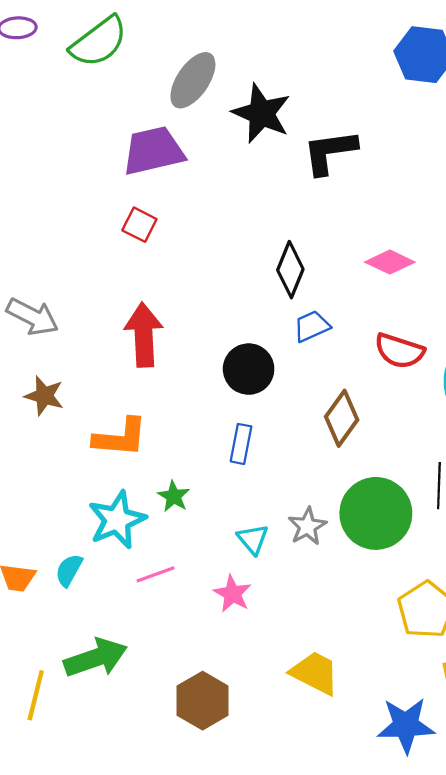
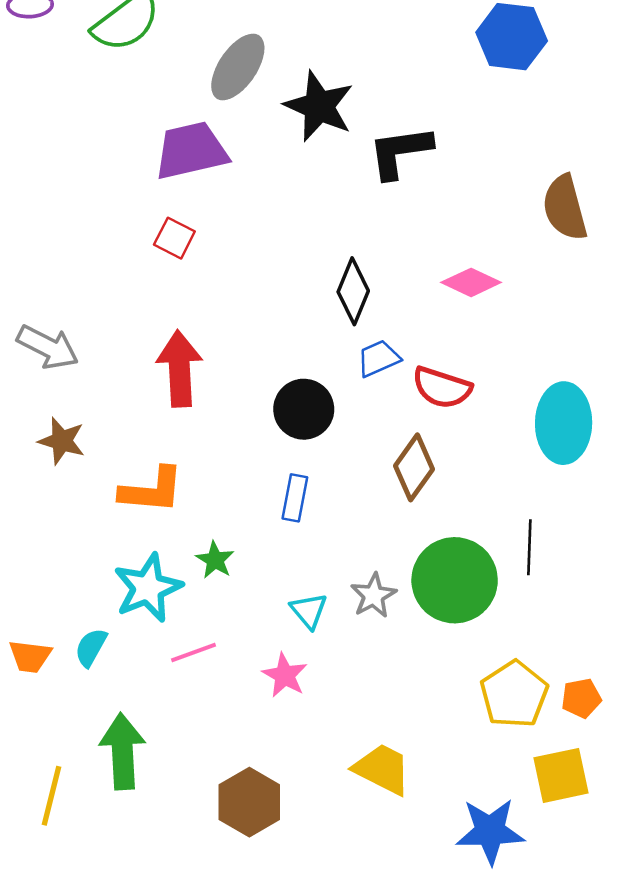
red semicircle: (399, 351) -> (442, 388), moved
green arrow: (96, 658) -> (123, 751), turned -74

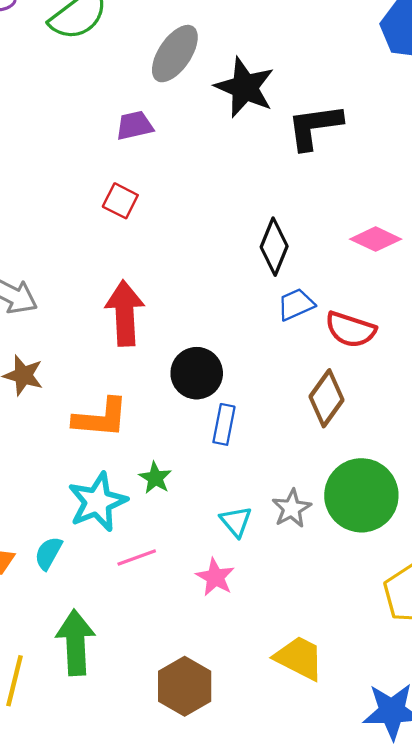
purple trapezoid: (191, 151) -> (135, 126), size x0.6
black circle: (304, 409) -> (197, 373), moved

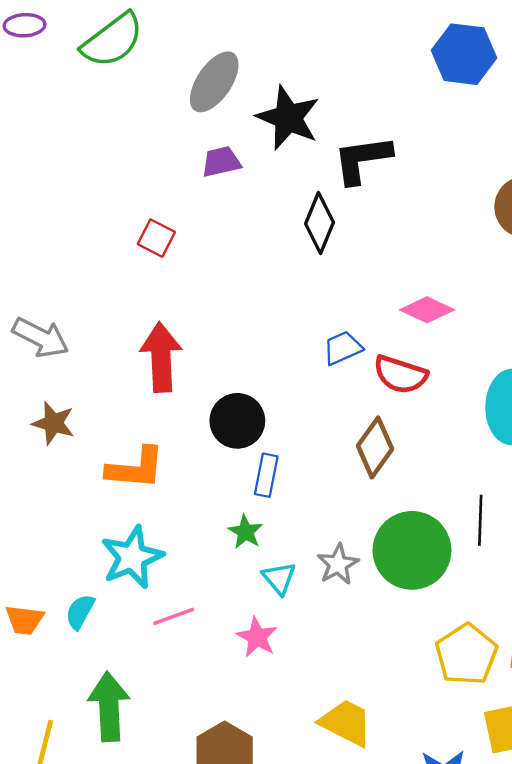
purple trapezoid: (135, 126) -> (221, 162), moved
pink diamond: (376, 239) -> (427, 310), moved
black diamond: (274, 247) -> (319, 223), moved
green star: (155, 478) -> (245, 532), moved

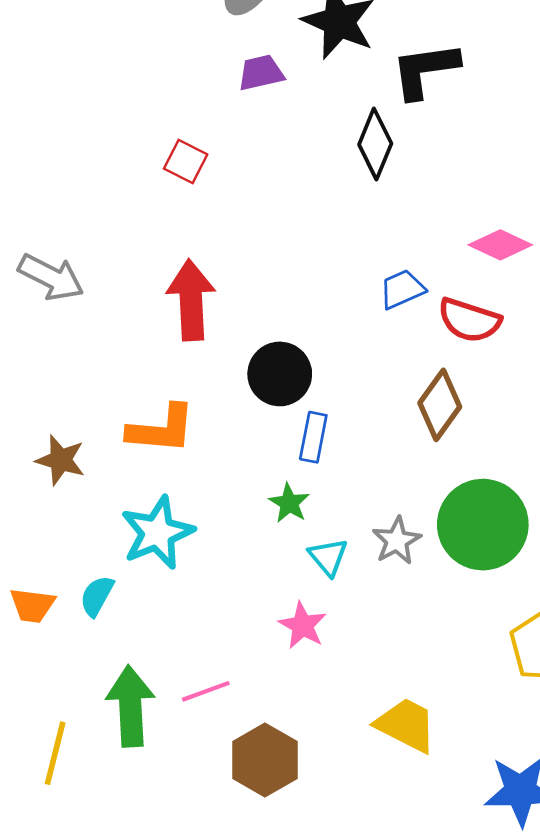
brown star: (53, 423) -> (61, 460), moved
pink line: (174, 616) -> (206, 691), moved

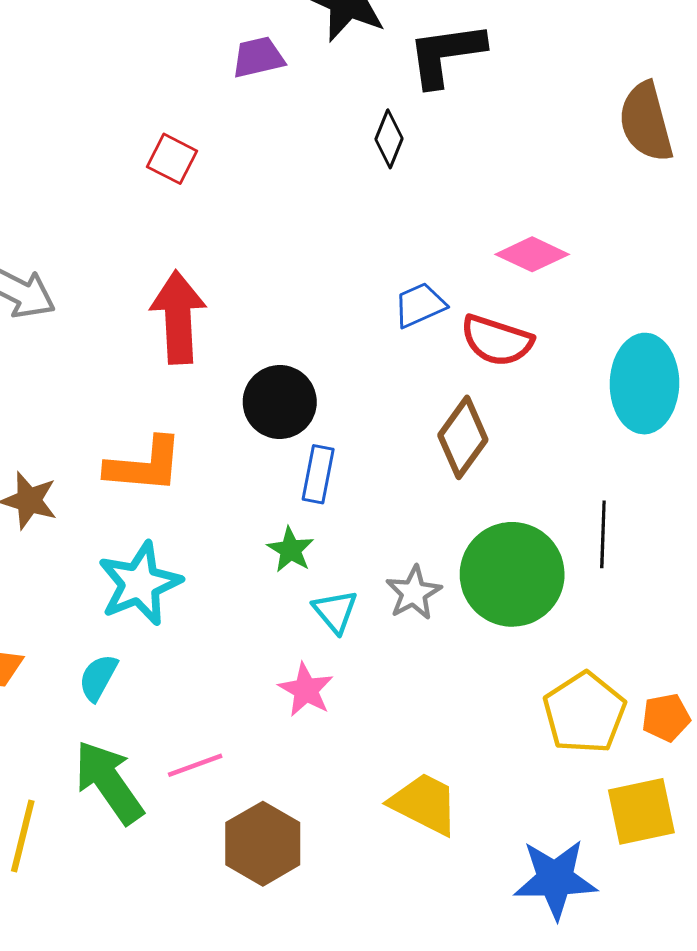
black diamond: (375, 144) -> (389, 139), size x0.7
cyan semicircle: (97, 596) -> (98, 677), moved
green arrow: (130, 706) -> (109, 782), turned -32

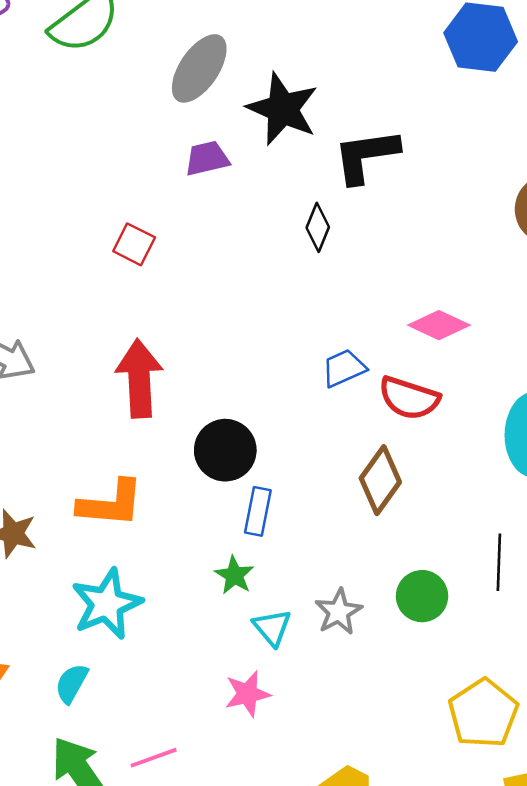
green circle: (512, 574) -> (422, 596), size x0.6
pink star: (306, 690) -> (247, 694), turned 30

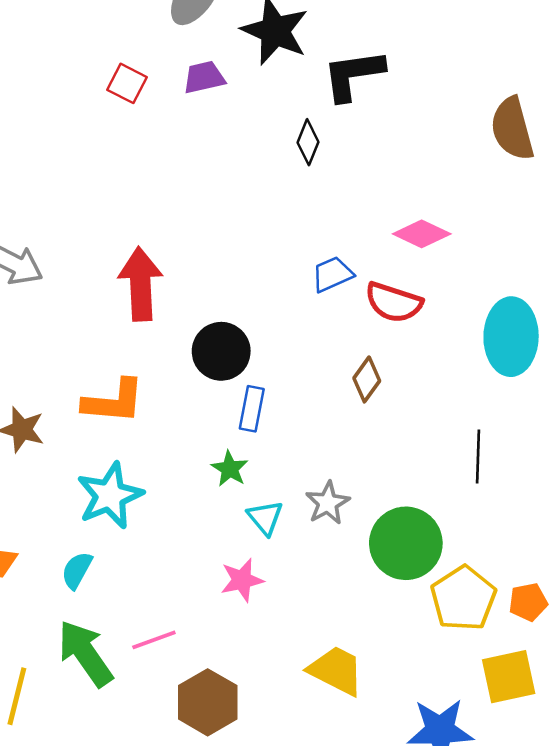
red square: (134, 244) -> (127, 83), moved
brown diamond: (380, 480) -> (367, 379), size x0.7
green circle: (422, 596) -> (406, 543), moved, size x1.5

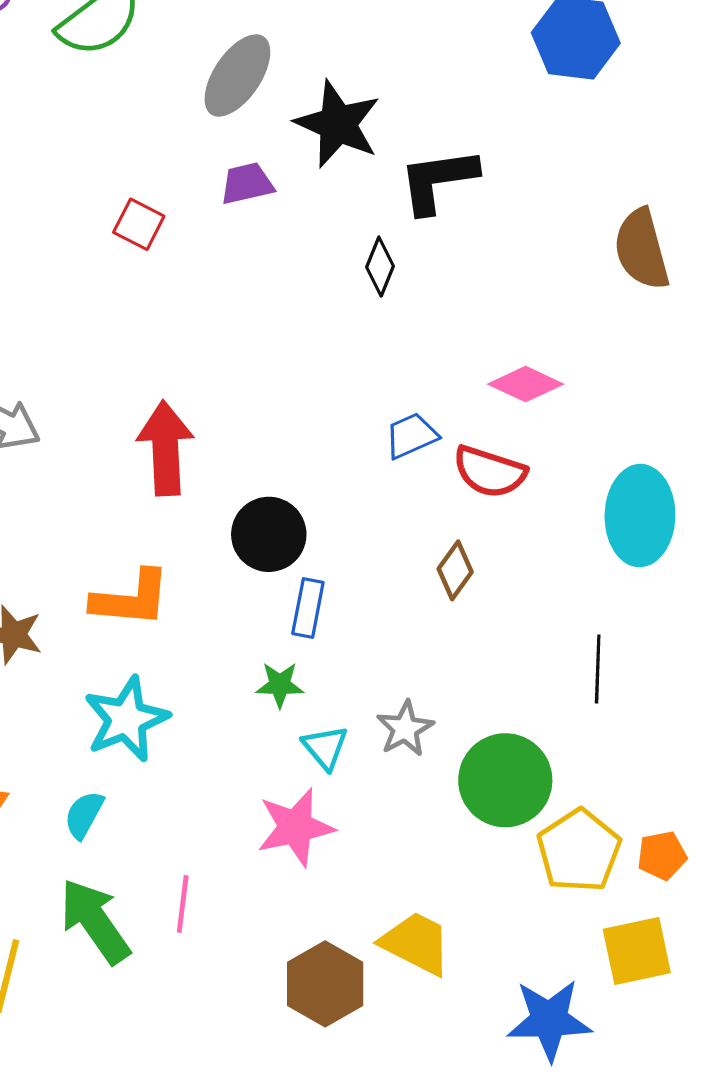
red square: (127, 83) -> (139, 224), moved
green star: (230, 469) -> (280, 685), turned -30
pink star: (242, 580) -> (295, 827), size x1.4
pink line: (154, 640) -> (183, 904), turned -63
brown hexagon: (208, 702) -> (325, 984), moved

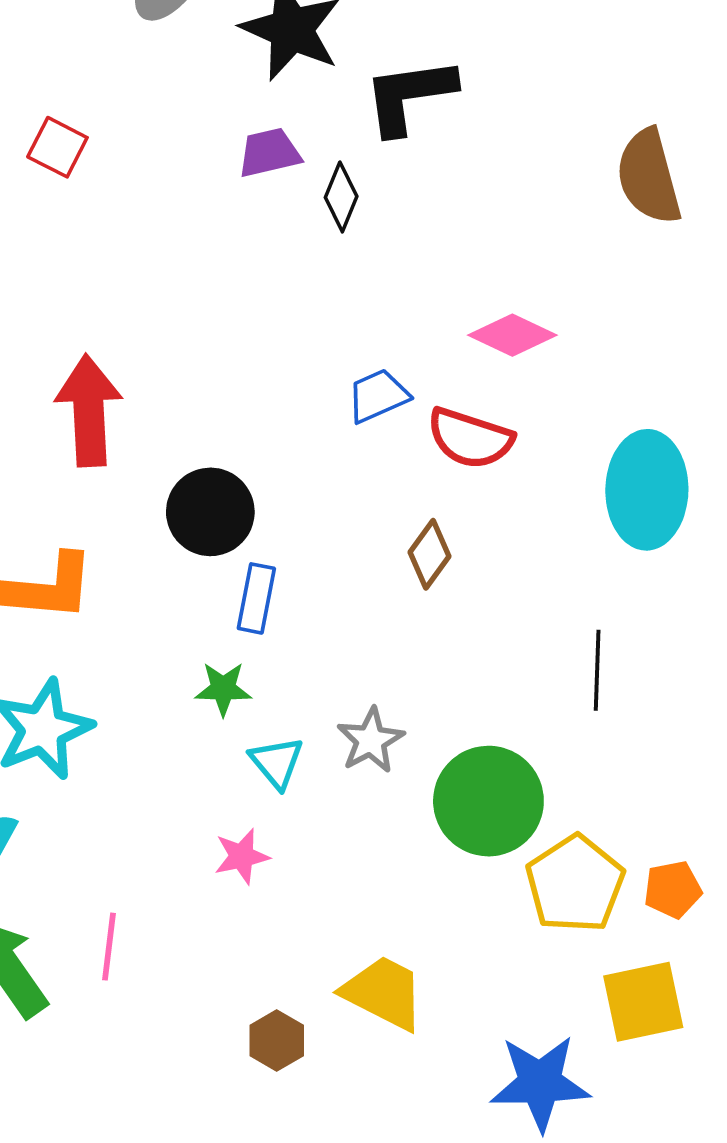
purple trapezoid: (247, 184) -> (269, 153), moved
pink star: (295, 827) -> (242, 856), size x0.6
brown hexagon: (325, 984) -> (277, 1041), size x0.6

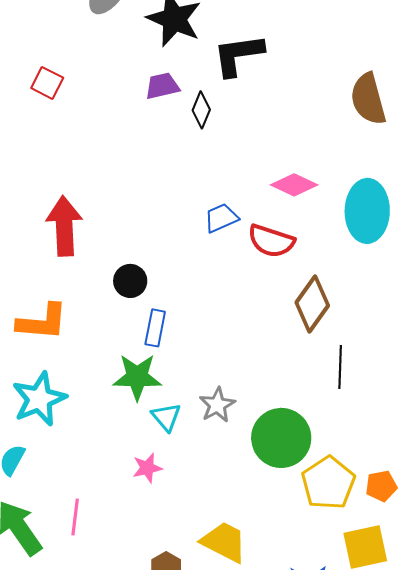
cyan ellipse: (647, 490) -> (367, 211), moved
black circle: (210, 512) -> (130, 281), size x0.7
brown diamond: (430, 554) -> (312, 304), moved, size x1.5
green star: (223, 689) -> (137, 377), size x1.6

